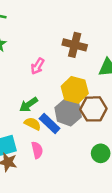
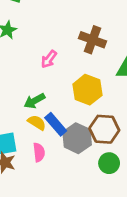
brown hexagon: (93, 109) -> (104, 129), moved
gray hexagon: (68, 112) -> (77, 138), moved

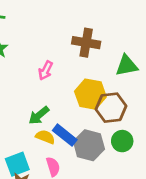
brown hexagon: (104, 129) -> (111, 108), moved
green circle: (109, 163) -> (122, 141), moved

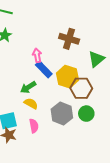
green triangle: (127, 66) -> (96, 59), turned -36
pink arrow: (46, 70) -> (37, 55), turned 136
blue rectangle: (65, 135) -> (44, 69), moved

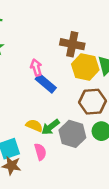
yellow hexagon: (68, 77) -> (85, 67), moved
green arrow: (28, 87) -> (50, 127), moved

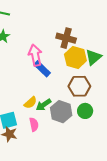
pink arrow: (36, 68) -> (35, 55), size x1.5
yellow semicircle: (34, 126) -> (30, 103), turned 112

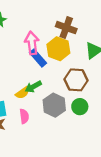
yellow hexagon: (75, 57) -> (58, 49), moved
green arrow: (44, 105) -> (33, 87), moved

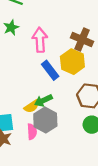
pink arrow: (32, 43) -> (40, 40), moved
gray hexagon: (54, 105) -> (45, 120), moved

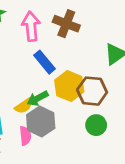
brown cross: (82, 40) -> (66, 24), moved
yellow hexagon: (72, 62) -> (69, 86), moved

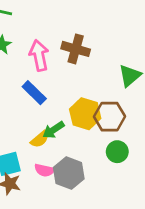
blue rectangle: (44, 62) -> (34, 93), moved
gray hexagon: (41, 122) -> (69, 173), moved
pink semicircle: (25, 136) -> (44, 170), turned 114

